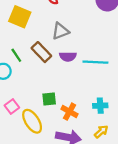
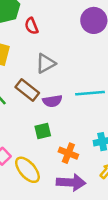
purple semicircle: (68, 56) -> (52, 101), moved
green square: (49, 99) -> (43, 131), moved

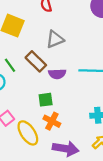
orange cross: (68, 153) -> (52, 121), moved

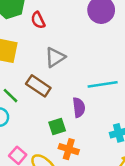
purple semicircle: (57, 74) -> (79, 107), moved, turned -84

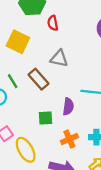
gray triangle: (55, 57) -> (59, 58), turned 30
orange cross: (69, 149) -> (69, 139), moved, turned 35

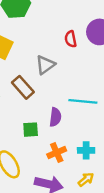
red semicircle: (53, 23) -> (71, 39), moved
gray triangle: (59, 58) -> (45, 65), turned -48

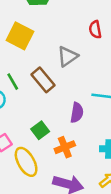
green square: (31, 130) -> (40, 130), moved, turned -35
orange cross: (57, 153) -> (65, 147), moved

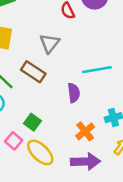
green square: (40, 130) -> (32, 122), moved
orange cross: (65, 147) -> (85, 131), moved

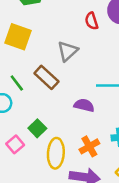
purple semicircle: (74, 93) -> (84, 105), turned -78
yellow ellipse: (40, 152) -> (56, 153), moved, turned 40

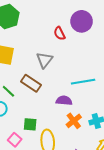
green square: (37, 128) -> (30, 124), turned -32
orange cross: (89, 146) -> (74, 121), moved

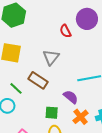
purple semicircle: (64, 101) -> (71, 97), turned 35
green square: (30, 124) -> (52, 113), moved

